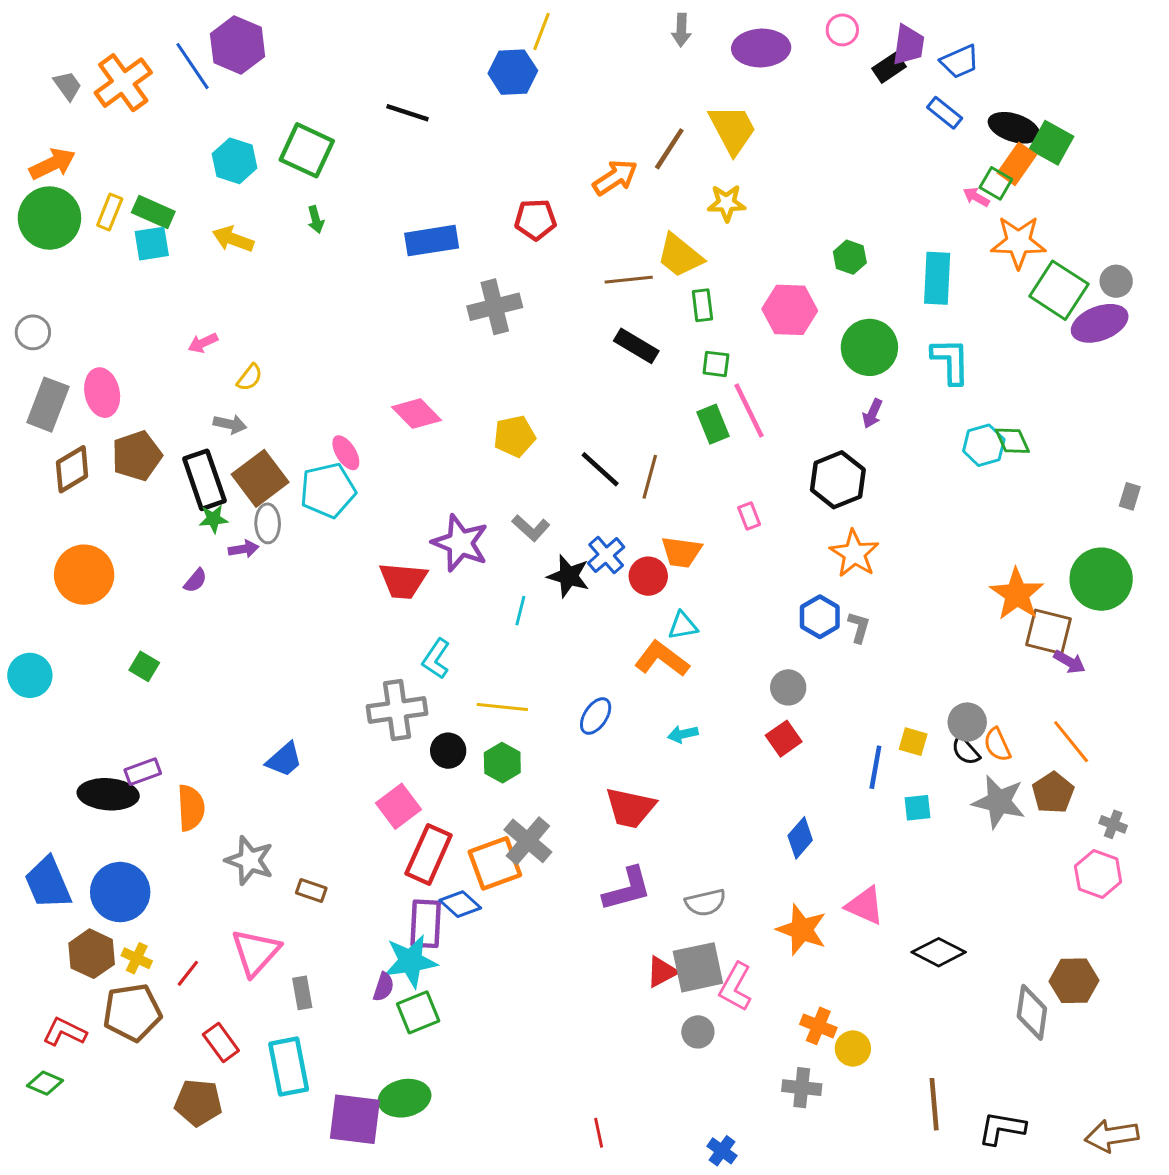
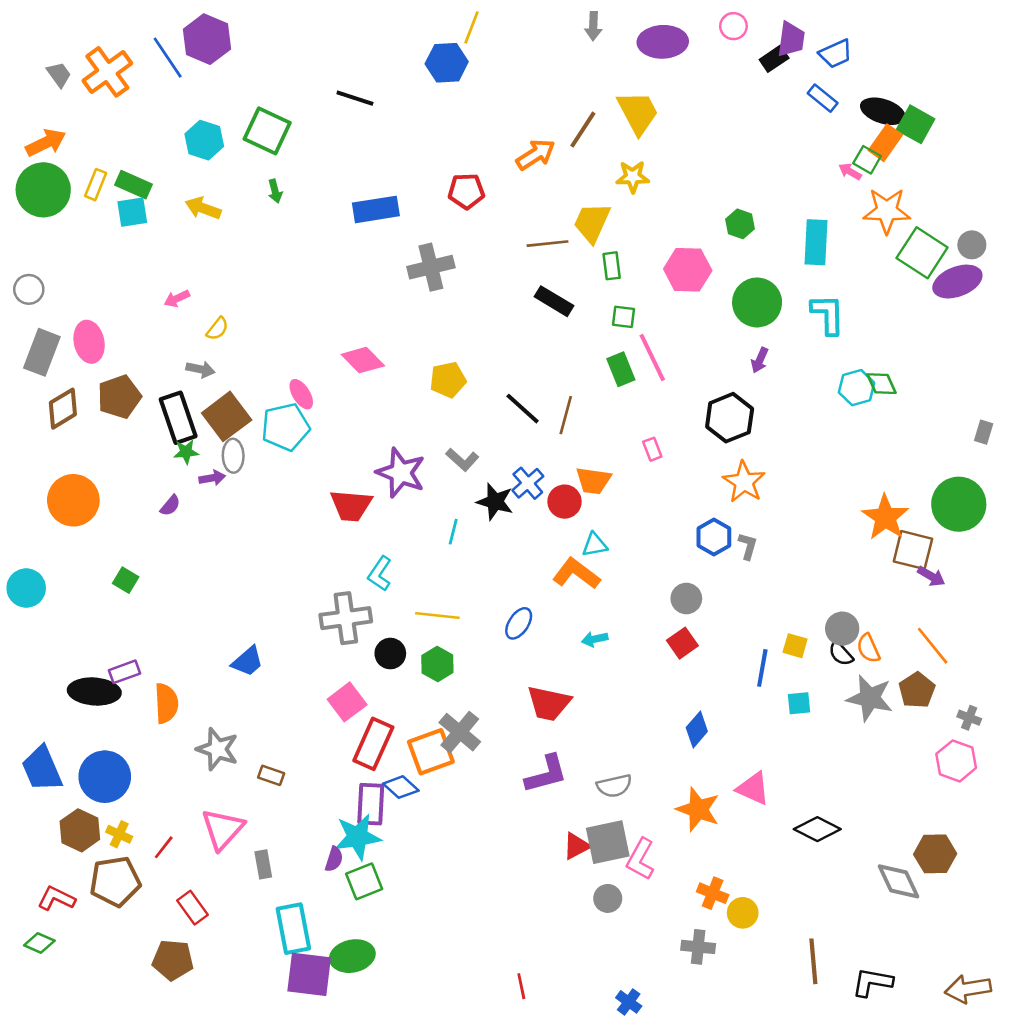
yellow trapezoid: (680, 256) -> (592, 223), turned 75
gray diamond: (1032, 1012) -> (899, 881), turned -33
cyan rectangle: (289, 1067) -> (293, 929), moved

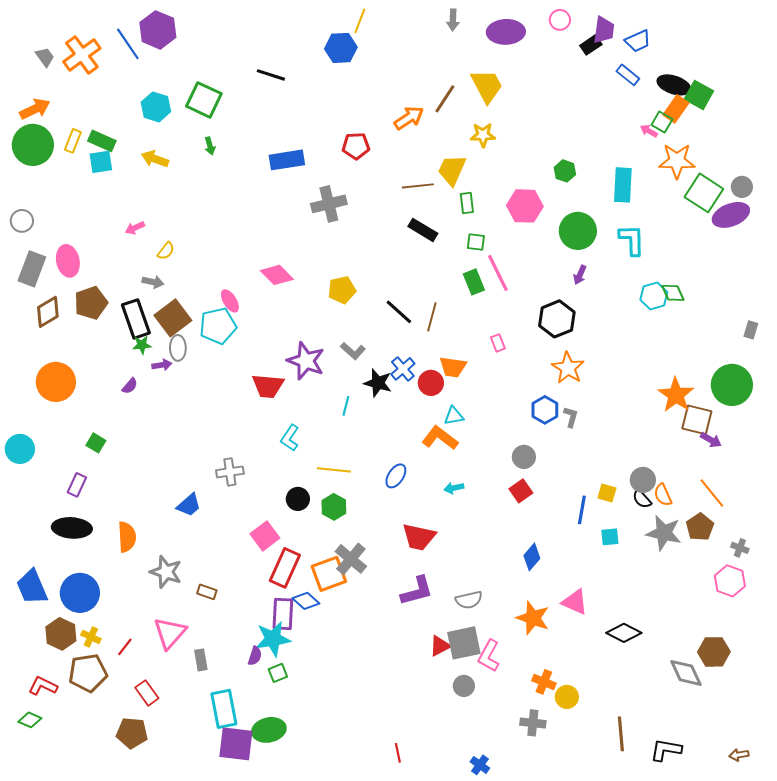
gray cross: (346, 618) -> (230, 472), moved, size x0.7
purple rectangle: (124, 672) -> (77, 485), moved, turned -45
green square: (364, 881) -> (278, 673), size x0.7
brown arrow: (968, 989) -> (739, 755), size x0.6

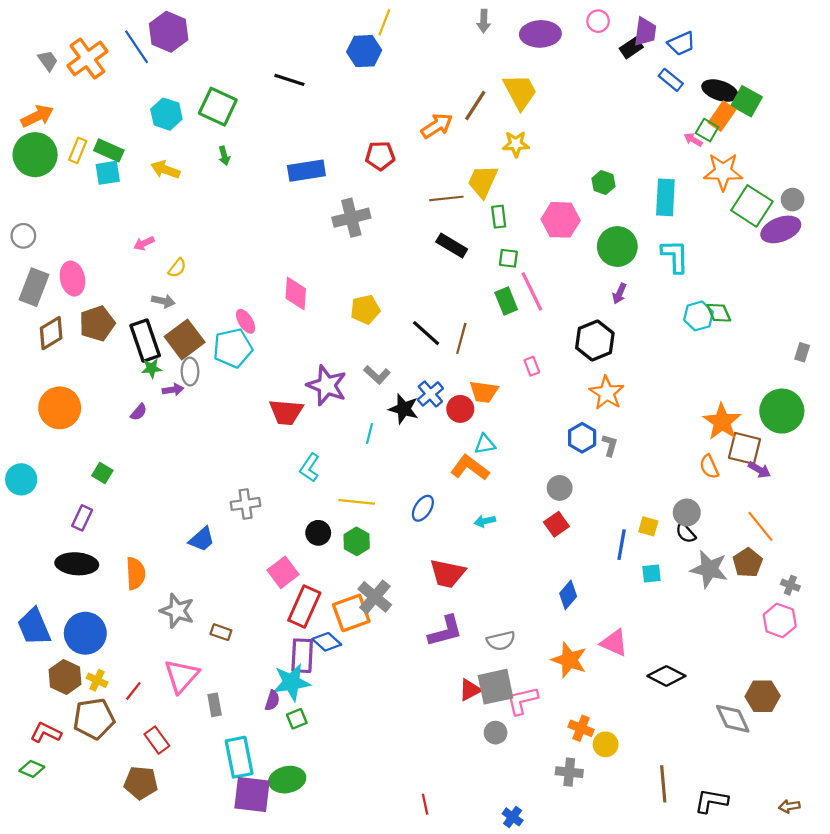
pink diamond: (277, 275) -> (296, 294), turned 48
orange semicircle: (663, 495) -> (709, 467), moved
pink L-shape: (489, 656) -> (522, 701), turned 48

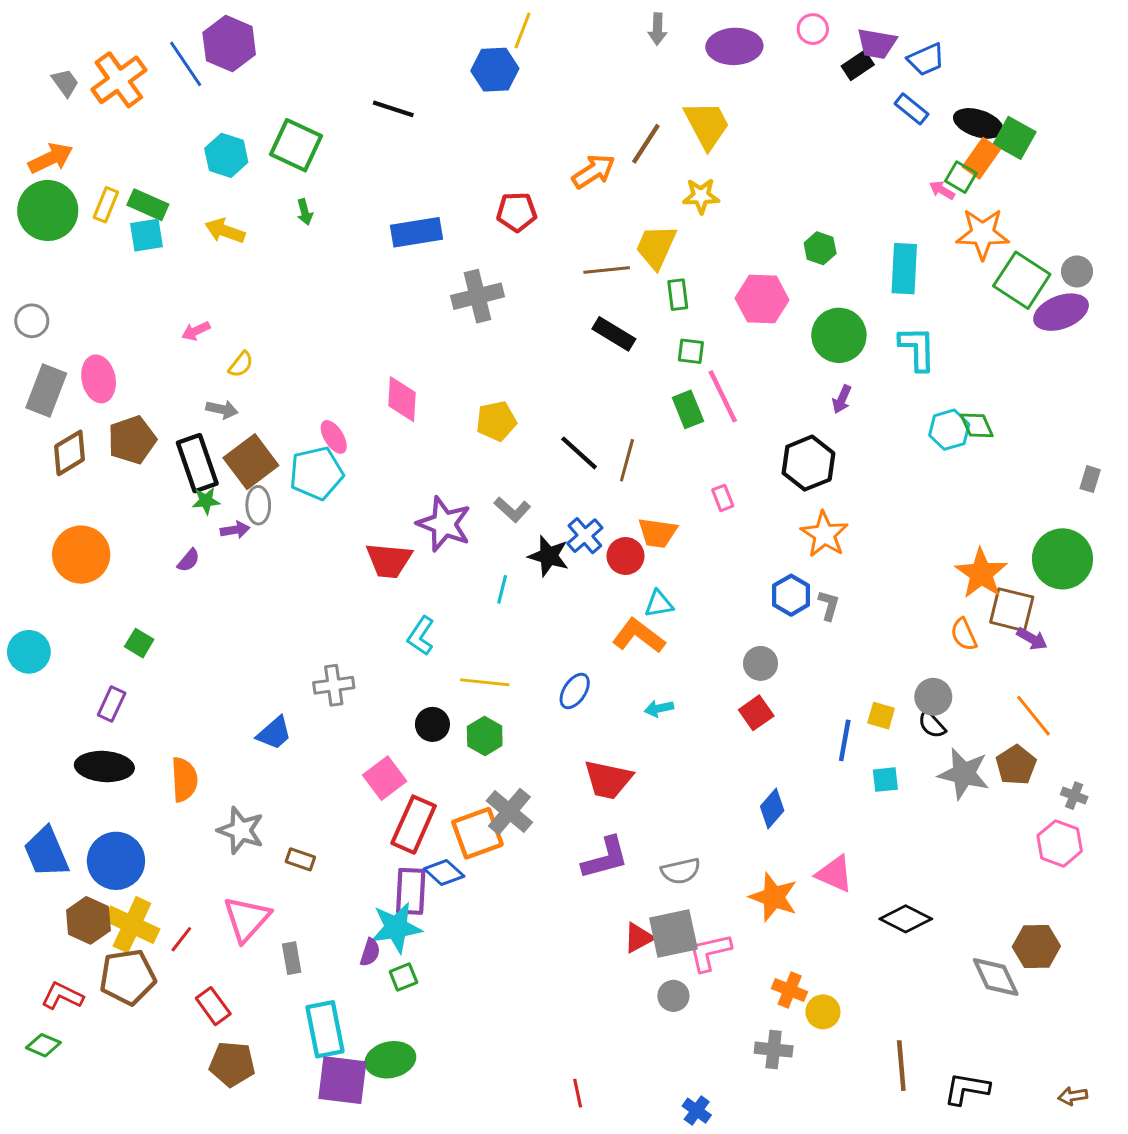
purple trapezoid: (645, 32) -> (877, 44), turned 92
yellow cross: (97, 680) -> (132, 925), size x1.8
brown pentagon: (141, 783) -> (232, 1064), moved

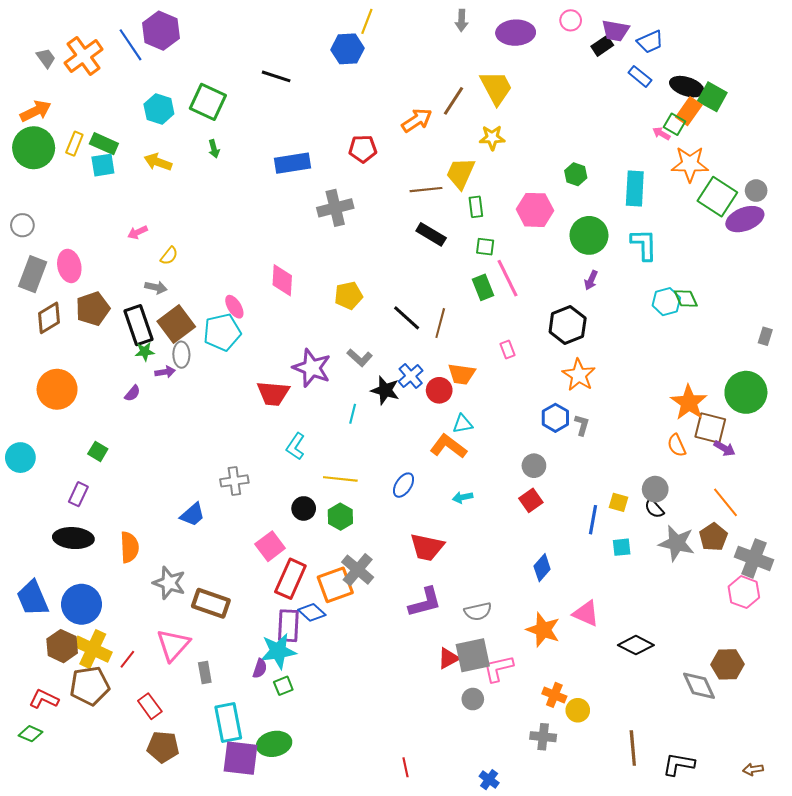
gray cross: (1074, 796) -> (754, 558), size x2.0
brown rectangle: (300, 859) -> (211, 603), size x1.8

